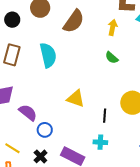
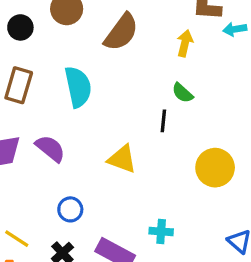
purple semicircle: (28, 113) -> (50, 148), moved
black line: (105, 116) -> (163, 121), moved

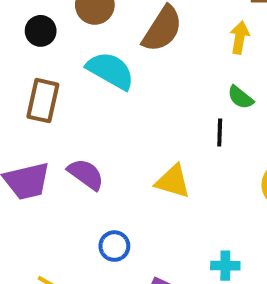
cyan semicircle: (78, 87) -> (110, 71), moved, turned -45

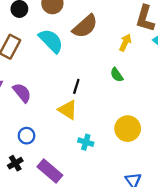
black line: (220, 132) -> (76, 86), moved
cyan cross: (225, 266) -> (86, 142), moved

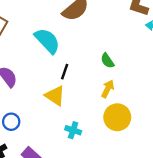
cyan semicircle: (51, 41) -> (47, 41), moved
yellow arrow: (125, 43) -> (108, 89), moved

